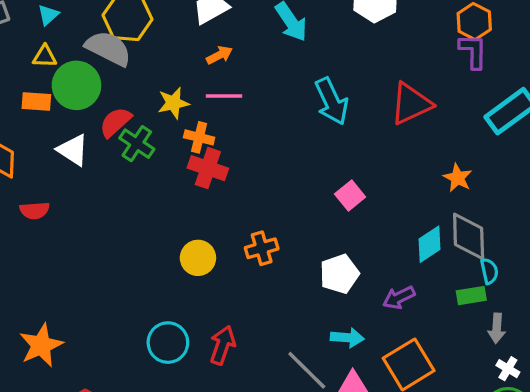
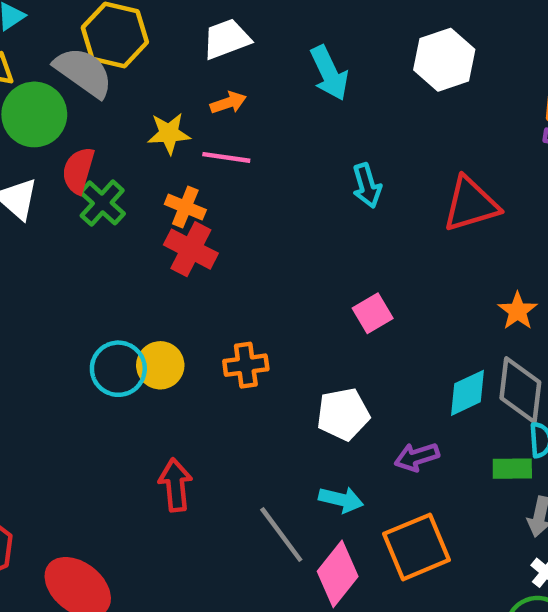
cyan arrow: (332, 101) -> (367, 186), size x0.7
yellow star: (173, 103) -> (169, 133), moved
red semicircle: (115, 122) -> (78, 170), turned -40
cyan circle: (168, 343) -> (118, 369), moved
red arrow: (223, 345) -> (175, 485), turned -33

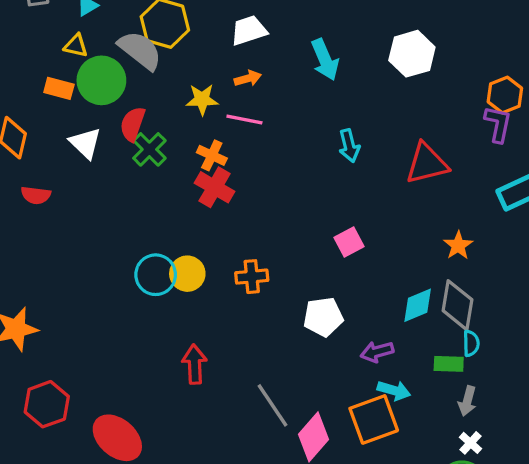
cyan arrow: (341, 500) -> (394, 390), moved

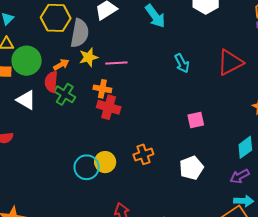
gray semicircle: (140, 50) -> (80, 33), moved, turned 76
orange arrow: (248, 78) -> (61, 65), moved
pink square: (349, 242) -> (196, 120), turned 30
purple arrow: (377, 352) -> (240, 176), moved

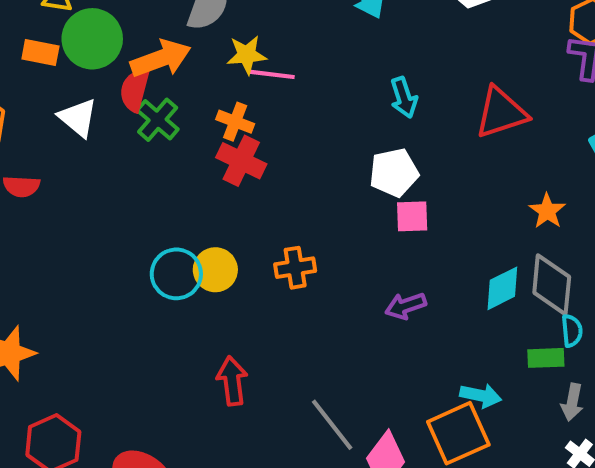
yellow star: (89, 57) -> (247, 55), moved
orange arrow: (61, 65) -> (161, 59), size x1.8
white pentagon: (191, 168) -> (394, 173), moved
purple arrow: (240, 176) -> (406, 306), moved

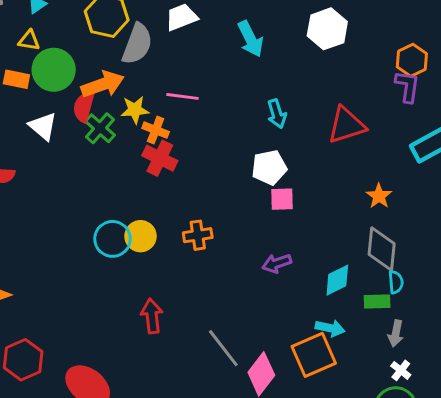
yellow star: (247, 55) -> (135, 110), moved
cyan diamond: (502, 288) -> (337, 280), moved

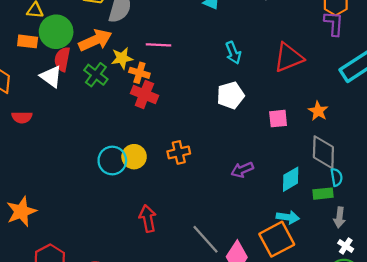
red semicircle: (84, 107) -> (62, 59), moved
pink square: (282, 199) -> (278, 119), moved

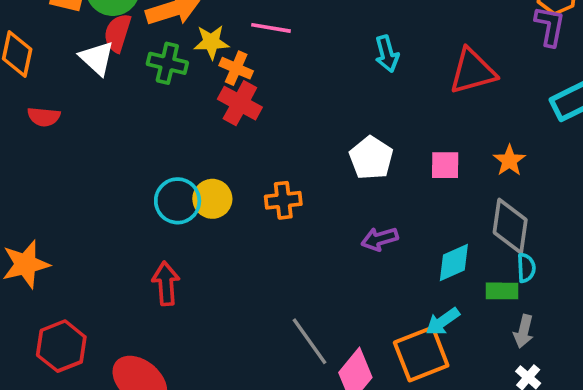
green cross: (96, 75) -> (167, 63), turned -30
white pentagon: (231, 95) -> (371, 158), moved, turned -30
cyan arrow: (288, 217) -> (443, 322), turned 130
red arrow: (148, 218) -> (166, 283), moved

